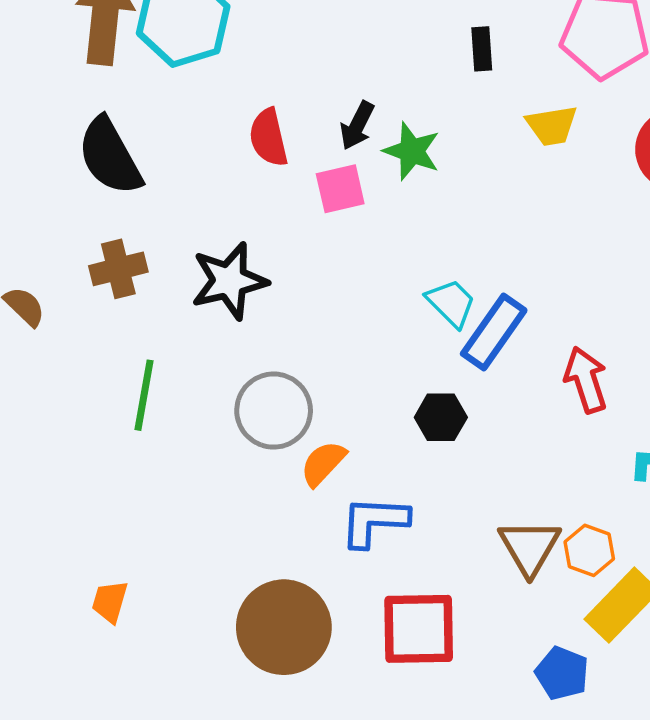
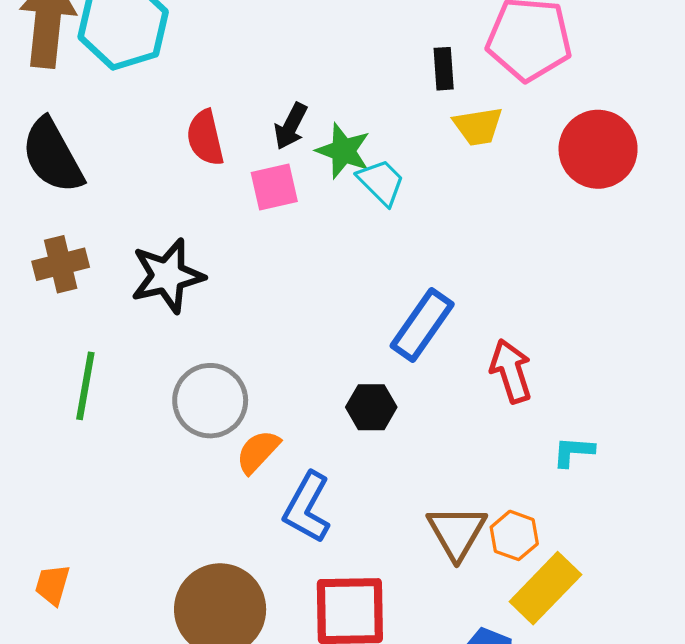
black rectangle: (482, 49) -> (444, 69), moved
cyan trapezoid: (451, 303) -> (381, 182), moved
blue L-shape: (374, 521) -> (307, 508), turned -64

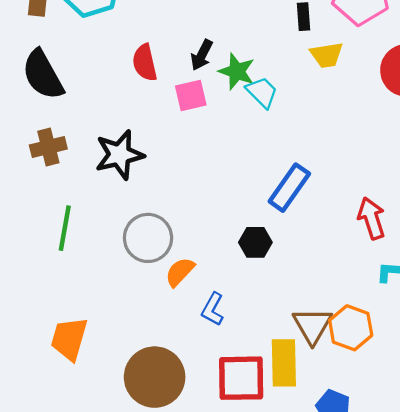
red arrow: (511, 371) -> (372, 218), moved
blue L-shape: (307, 508) -> (213, 309), size x0.7
orange hexagon: (514, 535) -> (351, 328), size x1.4
orange trapezoid: (52, 585) -> (69, 339), moved, size x1.6
yellow rectangle: (545, 588) -> (284, 363), moved, turned -45

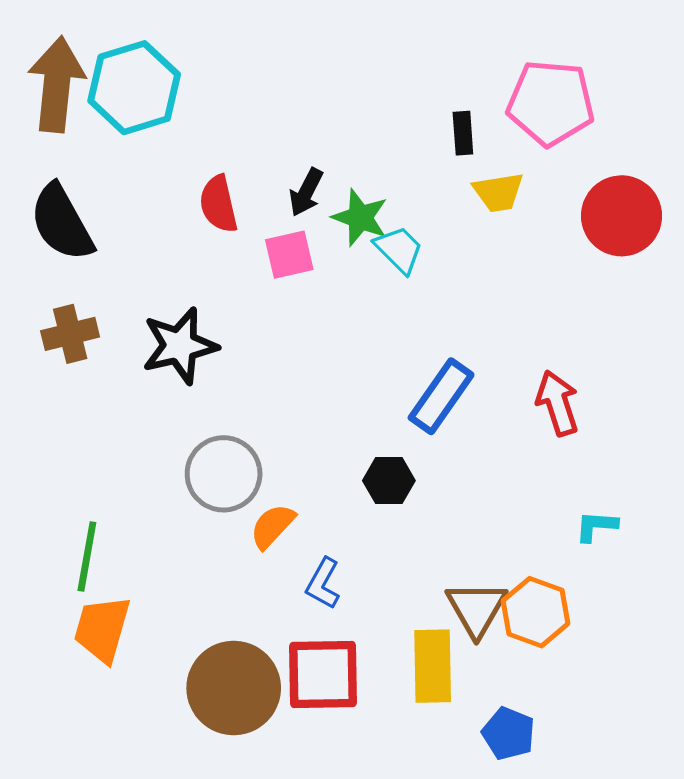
red arrow: (372, 218) -> (557, 403), moved
green line: (65, 228) -> (87, 556), moved
red square: (241, 378) -> (323, 675), moved

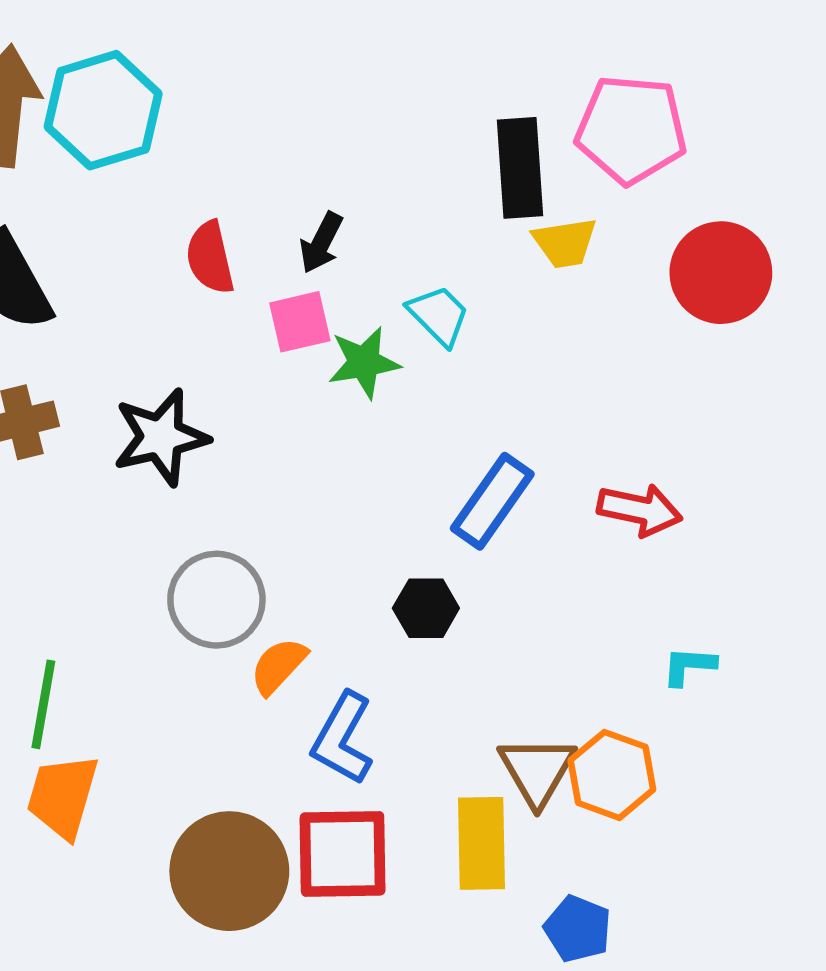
black rectangle: (463, 133) -> (520, 168), size x1.8
green star: (360, 218) -> (364, 362), moved, turned -30
red arrow: (557, 403) -> (640, 510), turned 120
blue L-shape: (323, 583) -> (343, 739), size x1.4

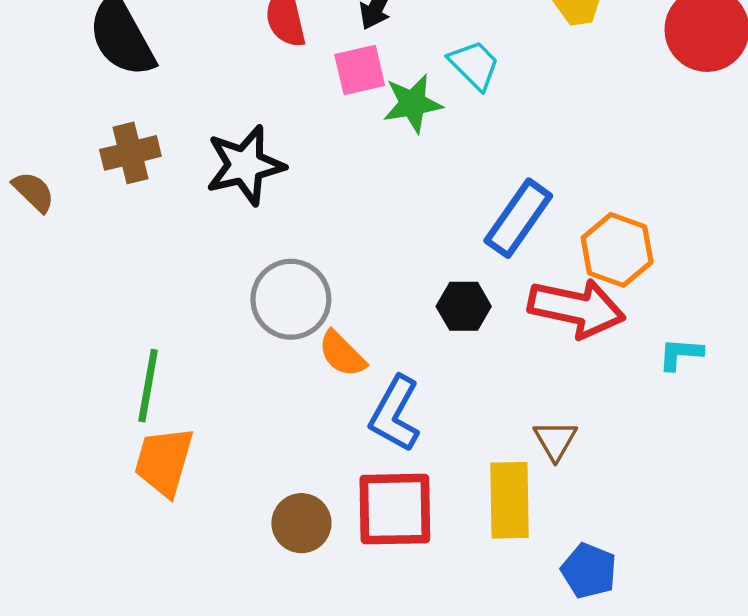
red arrow: (640, 510) -> (576, 308), moved, size x1.4
orange semicircle: (278, 666) -> (342, 354), turned -88
brown triangle: (537, 771) -> (555, 440), size x0.7
orange hexagon: (612, 775) -> (617, 250), moved
brown circle: (229, 871) -> (301, 523), size x0.6

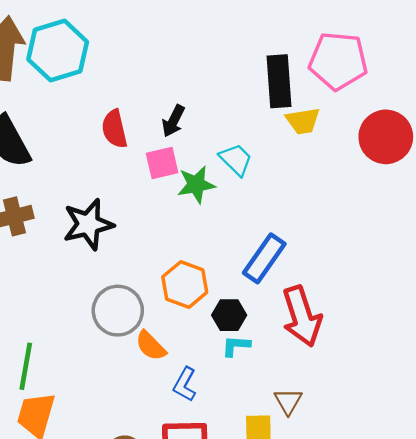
orange hexagon: (617, 250) -> (185, 284), moved
red arrow: (576, 308) -> (302, 316), turned 60
cyan L-shape: (681, 354) -> (236, 346), moved
blue L-shape: (395, 414) -> (185, 384), size x0.7

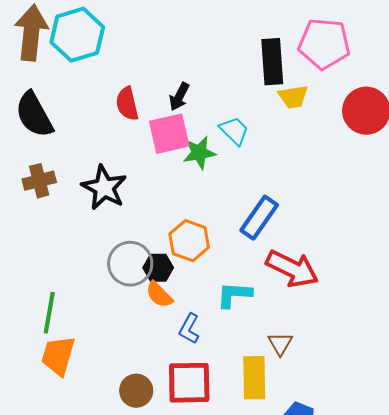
pink square: (162, 163) -> (169, 134), size x1.4
black star: (88, 224) -> (104, 188), turned -30
black hexagon: (229, 315) -> (158, 268), moved
red arrow: (302, 316) -> (292, 269), turned -46
cyan L-shape: (236, 346) -> (234, 295), size x1.4

